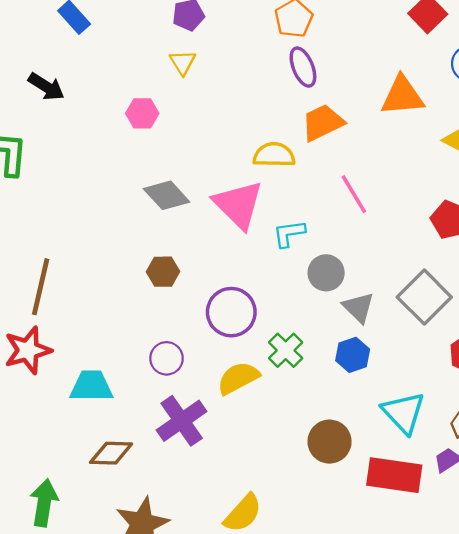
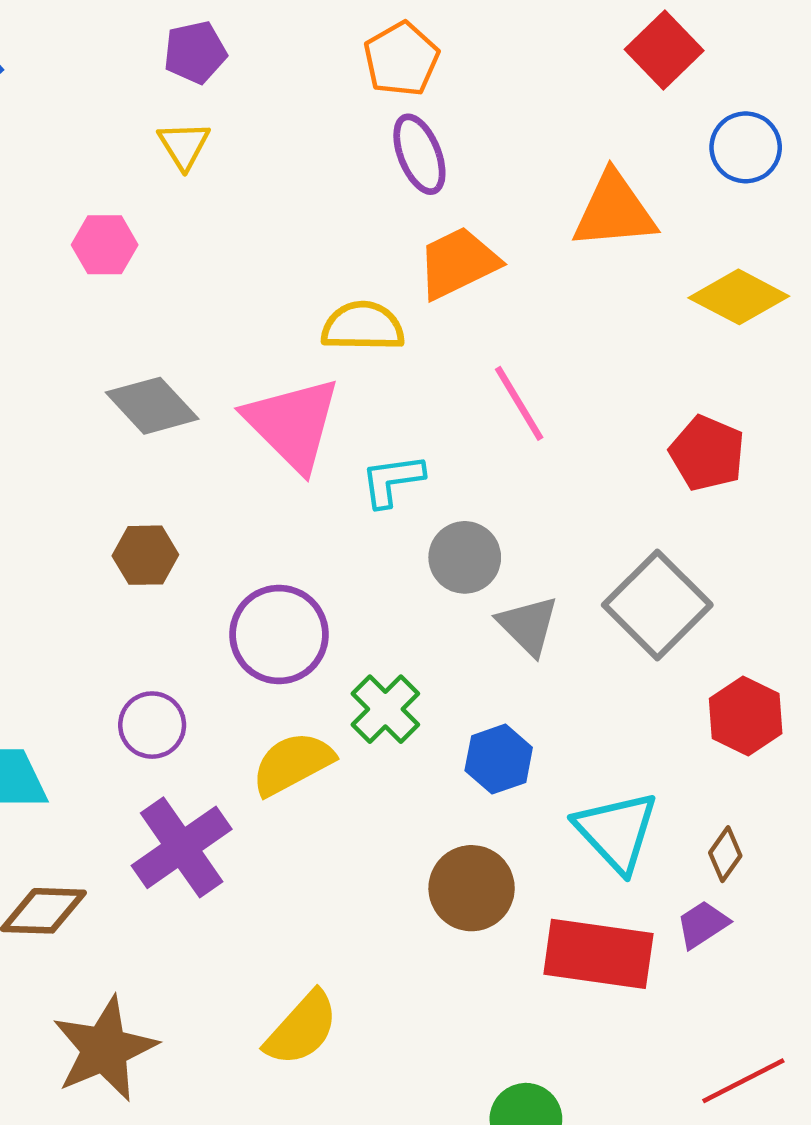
blue hexagon: (353, 355) -> (499, 759), moved

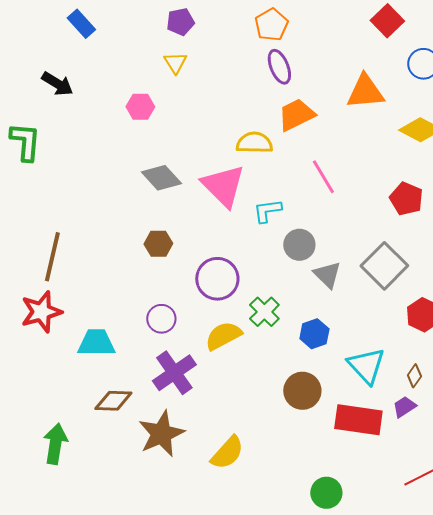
brown star: (105, 1049) -> (161, 434), moved

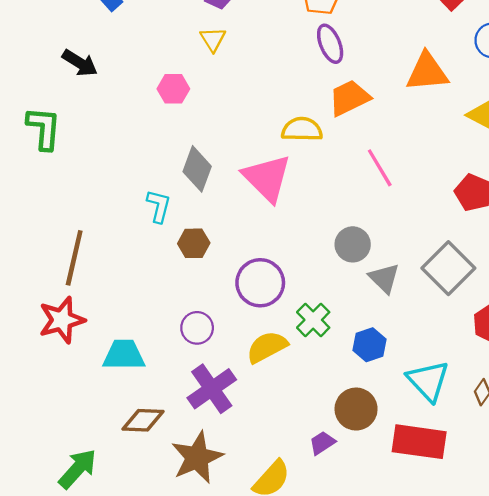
gray diamond: (161, 178) -> (197, 169), turned 63
cyan L-shape: (267, 211) -> (159, 206), moved, turned 112
purple trapezoid: (404, 407) -> (322, 443), moved
green arrow: (55, 444) -> (78, 469), turned 33

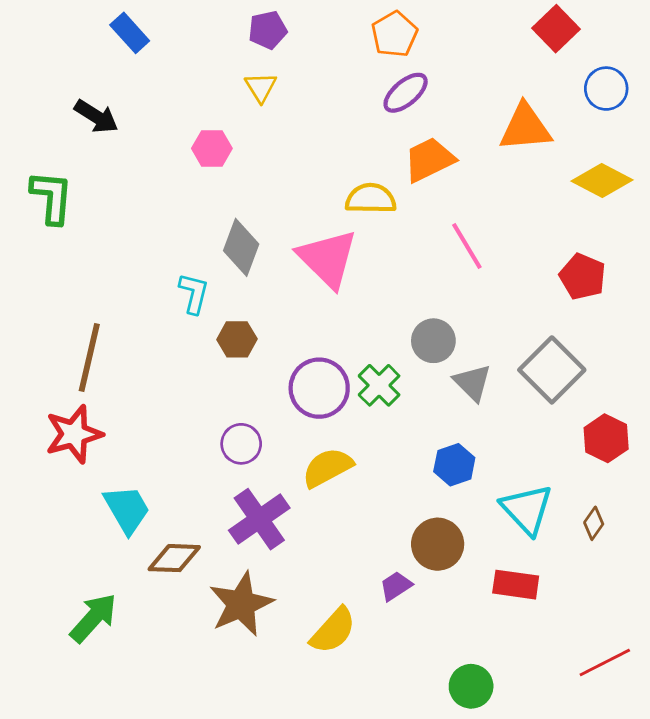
purple ellipse: (330, 44) -> (406, 93), turned 72
green cross: (313, 320) -> (379, 385), moved
cyan trapezoid: (124, 355) -> (127, 509), moved, turned 60
red rectangle: (419, 442) -> (516, 585), size x0.7

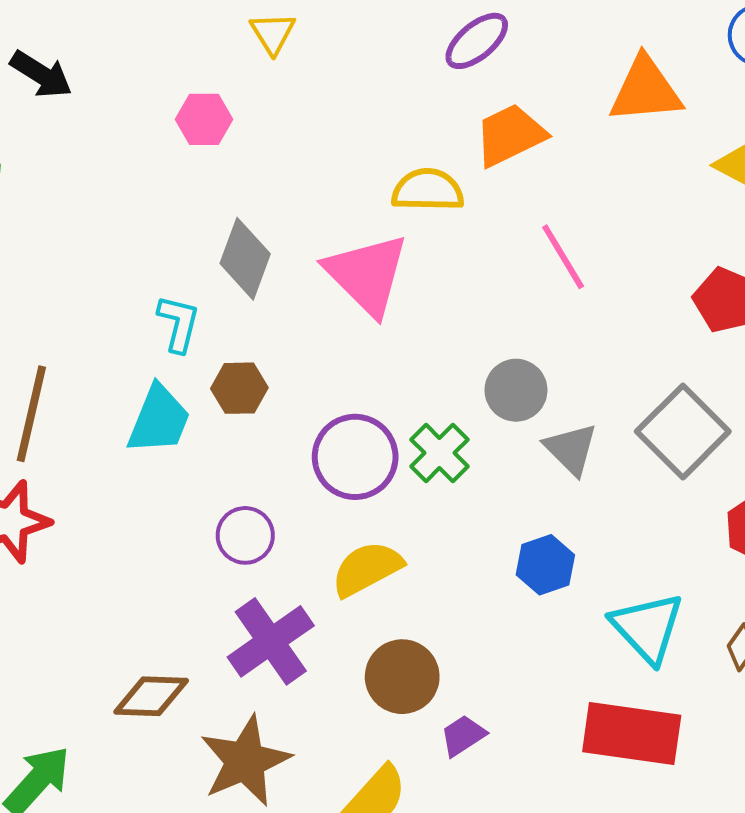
cyan trapezoid: (127, 509) -> (159, 420), moved, turned 52
brown circle: (438, 544) -> (402, 677), moved
red rectangle: (516, 585) -> (632, 734), size x1.5

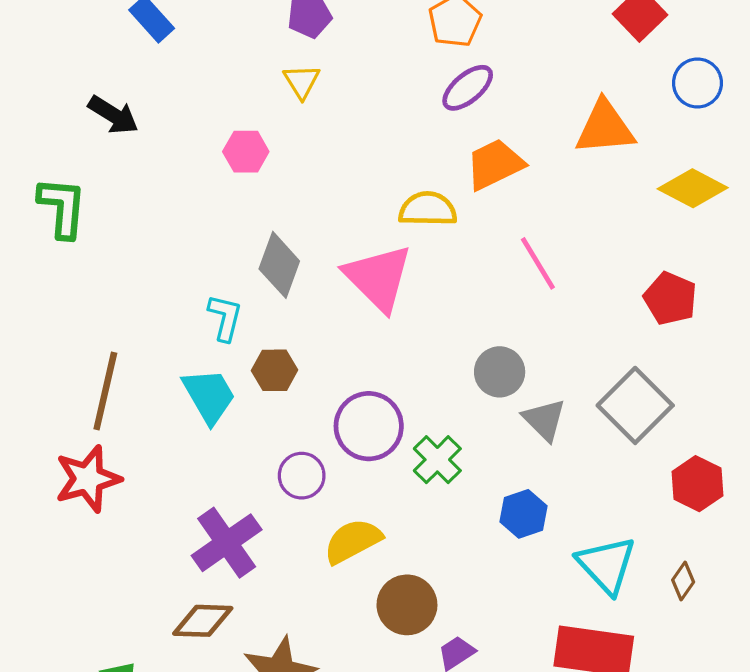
cyan trapezoid: (159, 420) -> (209, 396), turned -52
green cross: (439, 453) -> (437, 460), moved
purple circle: (245, 535) -> (302, 476), moved
yellow semicircle: (367, 569) -> (353, 541), moved
purple cross: (271, 641) -> (227, 543), moved

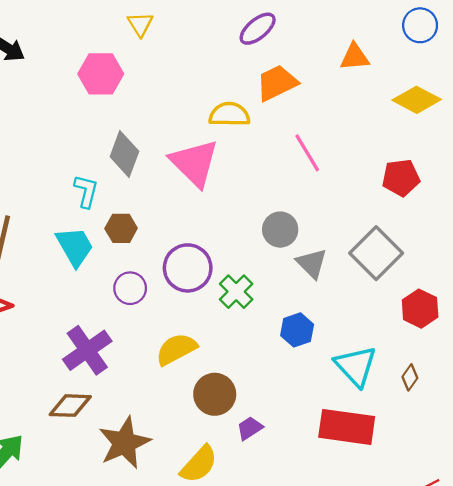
orange triangle: (605, 128) -> (355, 57), size x0.7
pink hexagon: (246, 152) -> (101, 74), size x1.4
red pentagon: (670, 298) -> (401, 178), turned -30
purple circle: (302, 476) -> (130, 288), moved

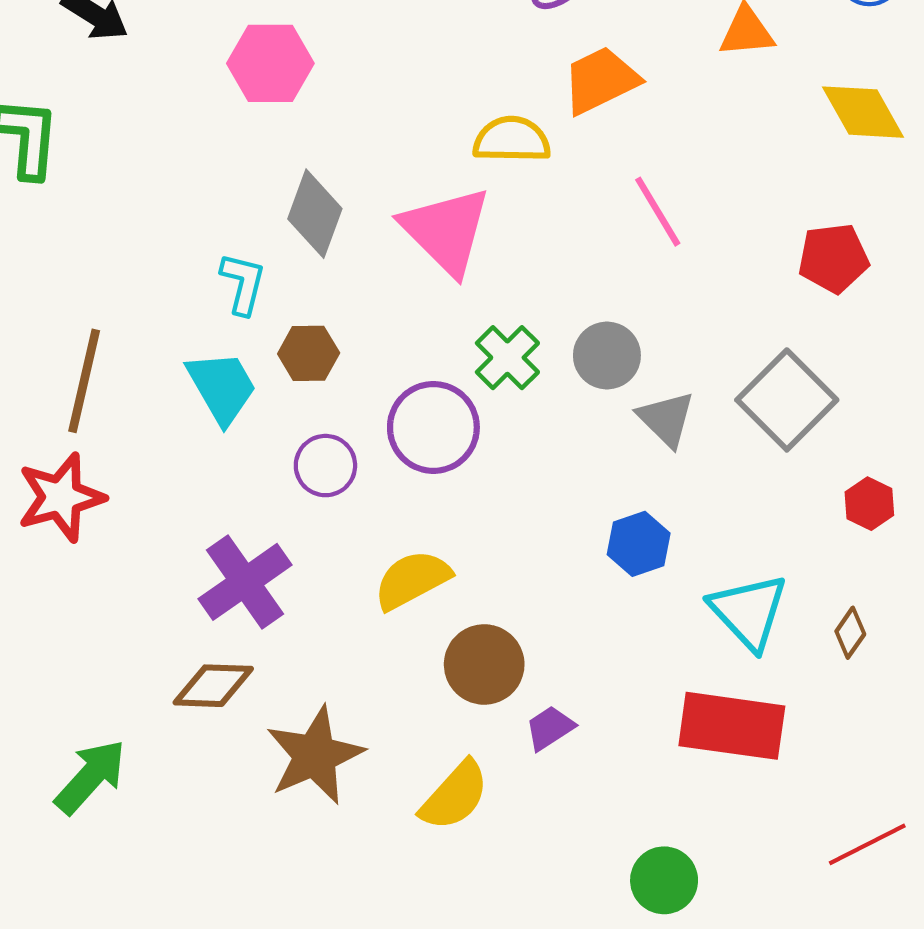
yellow diamond: (417, 100) -> (863, 112), turned 33
green cross: (236, 292) -> (507, 358), moved
red hexagon: (420, 309) -> (869, 504), size x0.7

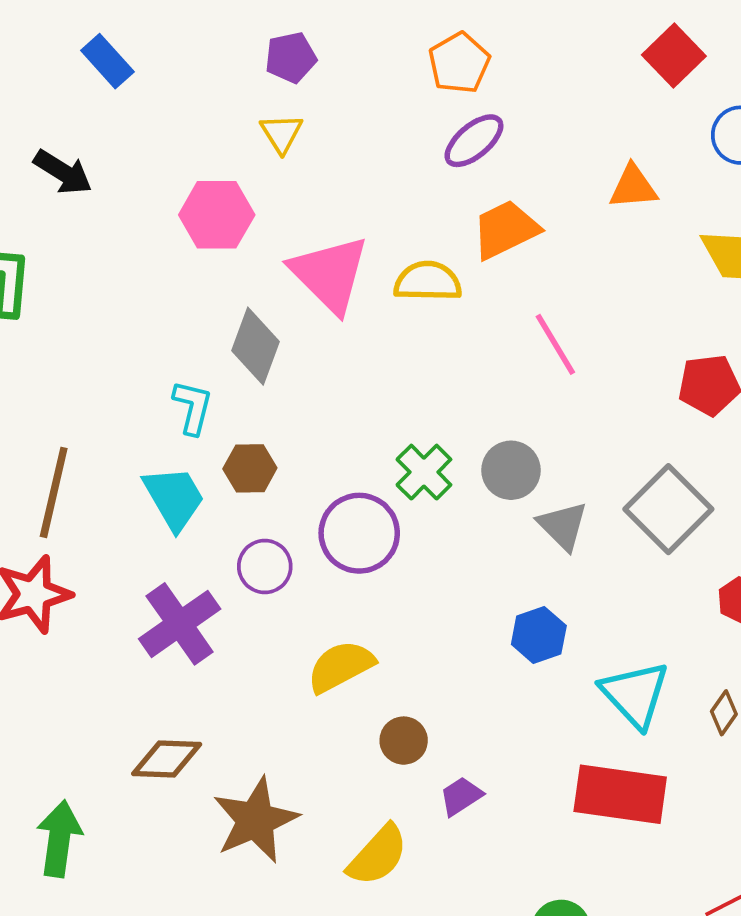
pink triangle: (446, 231) -> (330, 274), moved
purple cross: (245, 582) -> (180, 624), moved
brown circle: (484, 664) -> (404, 741), size x0.7
green arrow: (91, 777) -> (59, 839), turned -34

